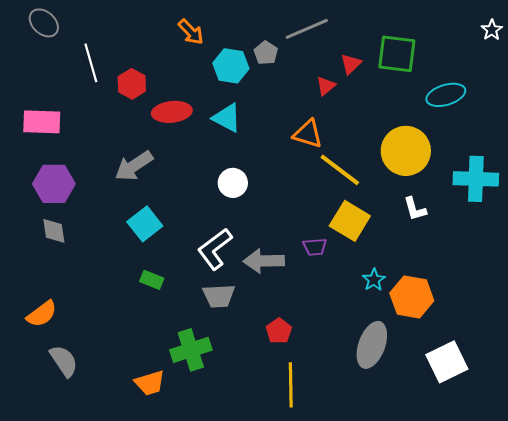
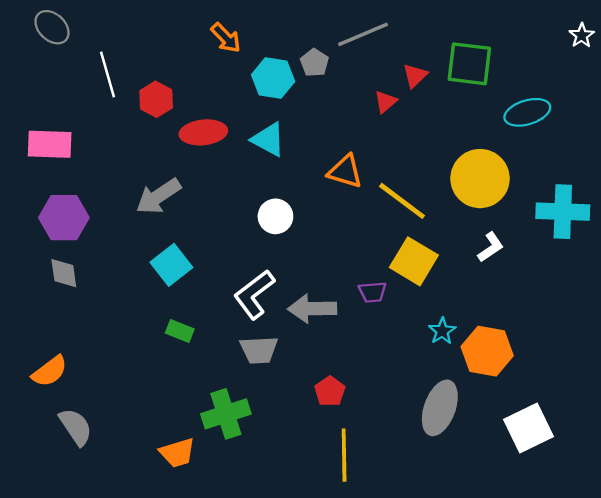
orange triangle: (308, 134) -> (345, 171), moved
white L-shape: (415, 209) -> (491, 247), turned -108

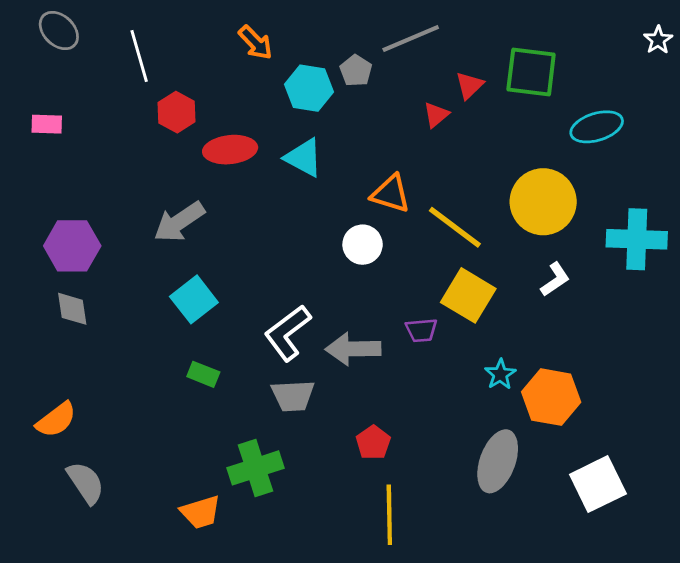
white line: (108, 74) -> (139, 56), moved
pink rectangle: (50, 144) -> (47, 124), moved, size x0.6
white circle: (275, 216) -> (363, 245), moved

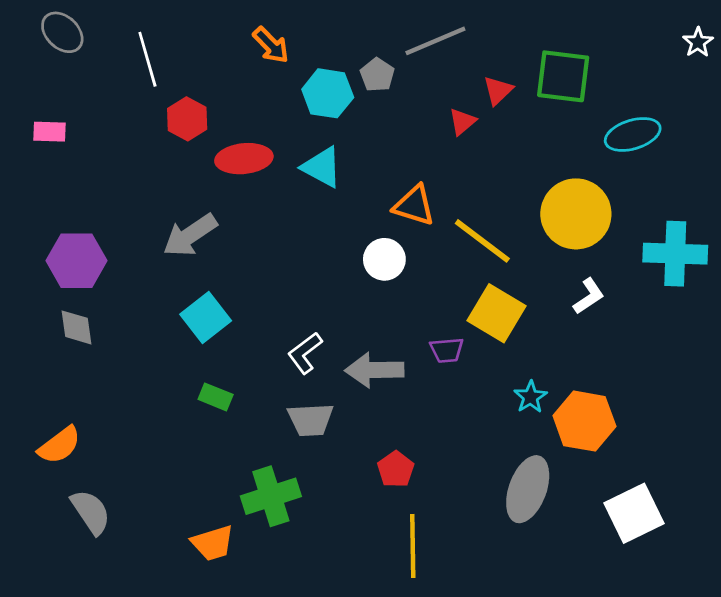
white L-shape: (288, 333) -> (305, 353), size x0.7

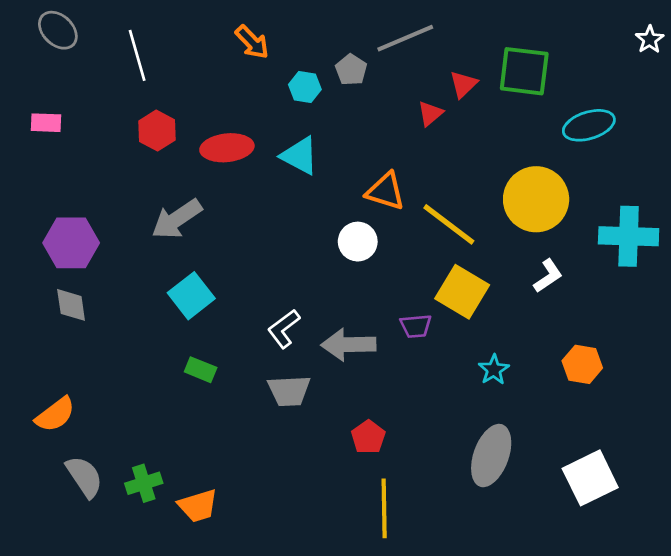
cyan hexagon: (328, 93) -> (305, 87), size x0.7
red hexagon: (187, 119) -> (157, 131), moved
orange hexagon: (584, 421) -> (582, 364), moved, size x0.7
green cross: (271, 496) -> (144, 483), moved, size x0.7

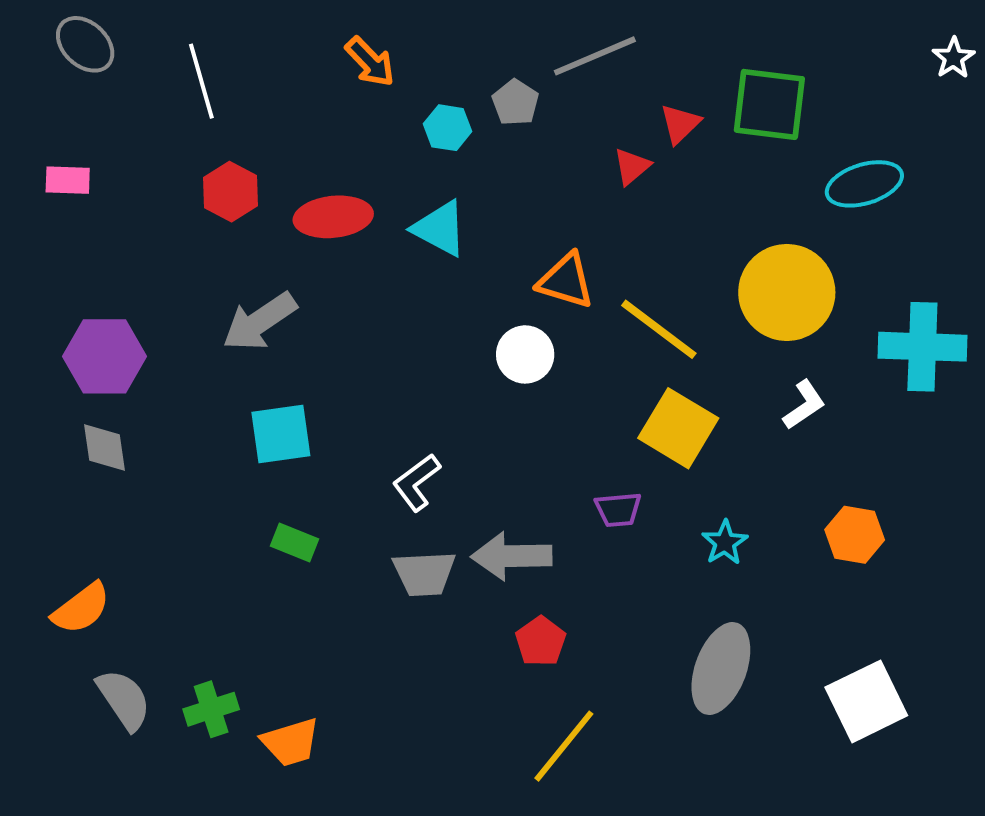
cyan square: (191, 296) -> (281, 434), turned 30
purple trapezoid: (416, 326) -> (618, 510), moved
gray arrow: (348, 345) -> (512, 556), moved
yellow line: (384, 508) -> (564, 746), turned 40

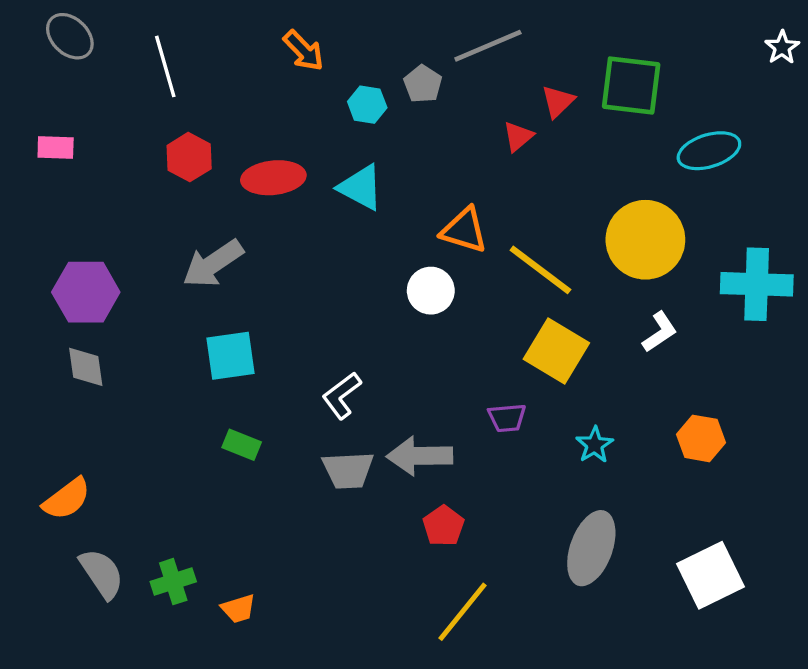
orange trapezoid: (291, 742) -> (238, 609), size x0.7

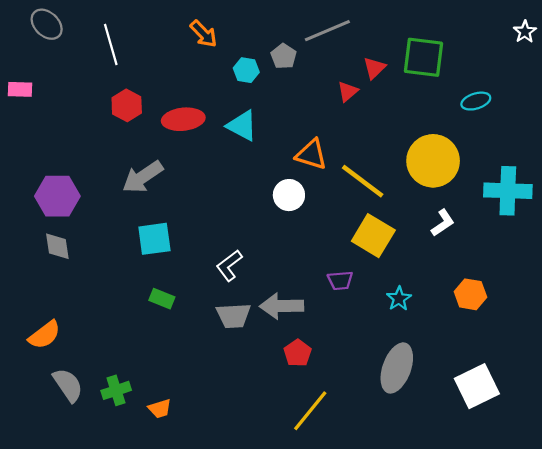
pink rectangle: (56, 148) -> (20, 89), moved
cyan ellipse: (709, 151) -> (476, 101), size x0.7

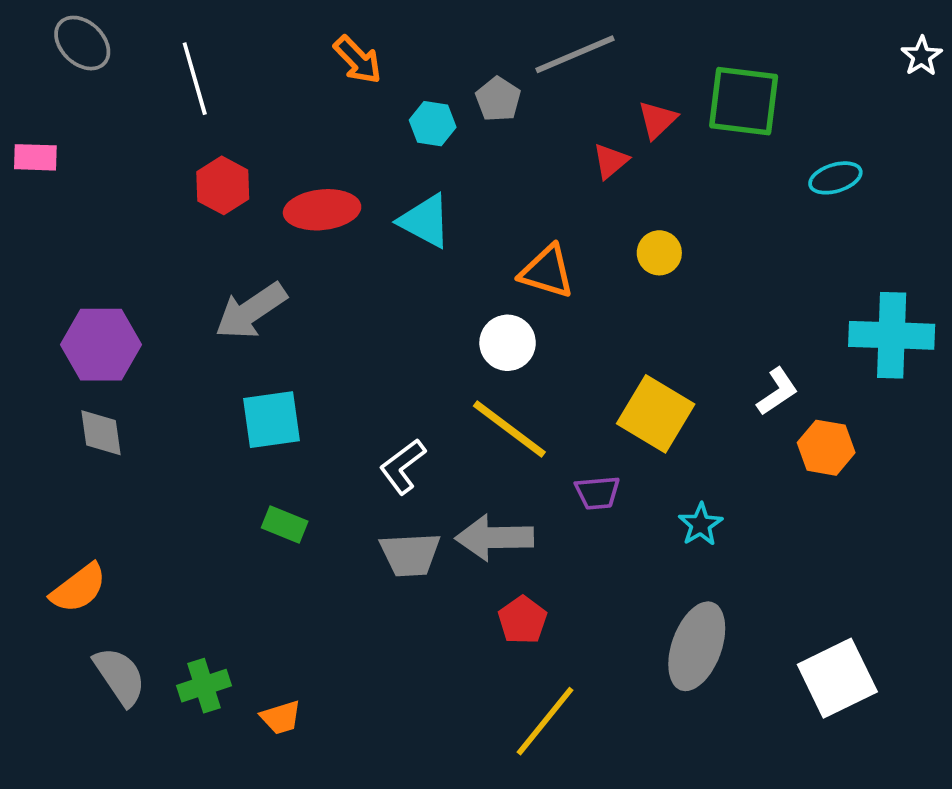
yellow circle: (433, 161) -> (659, 253), moved, size x0.5
yellow line: (363, 181) -> (509, 429), moved
orange hexagon: (470, 294) -> (826, 448), moved

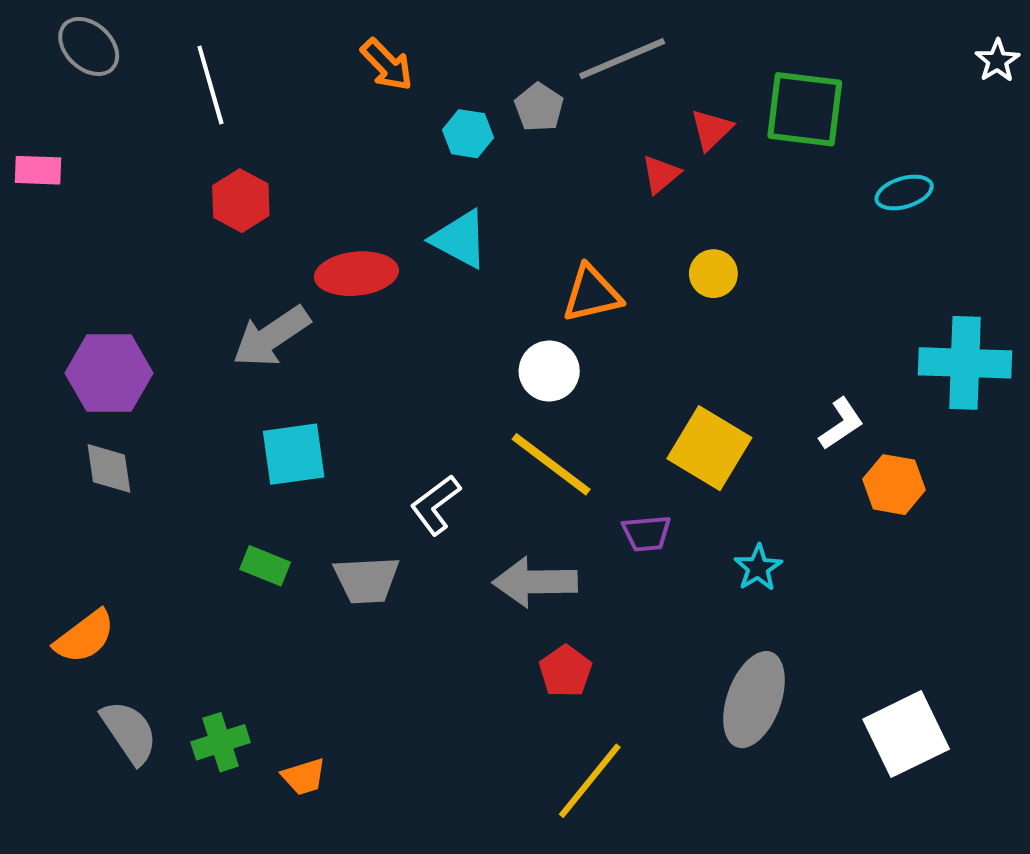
red ellipse: (322, 210) -> (356, 274), moved
orange triangle: (547, 272) -> (592, 294), turned -30
green rectangle: (285, 525) -> (265, 566), moved
gray trapezoid: (410, 554) -> (367, 580), moved

